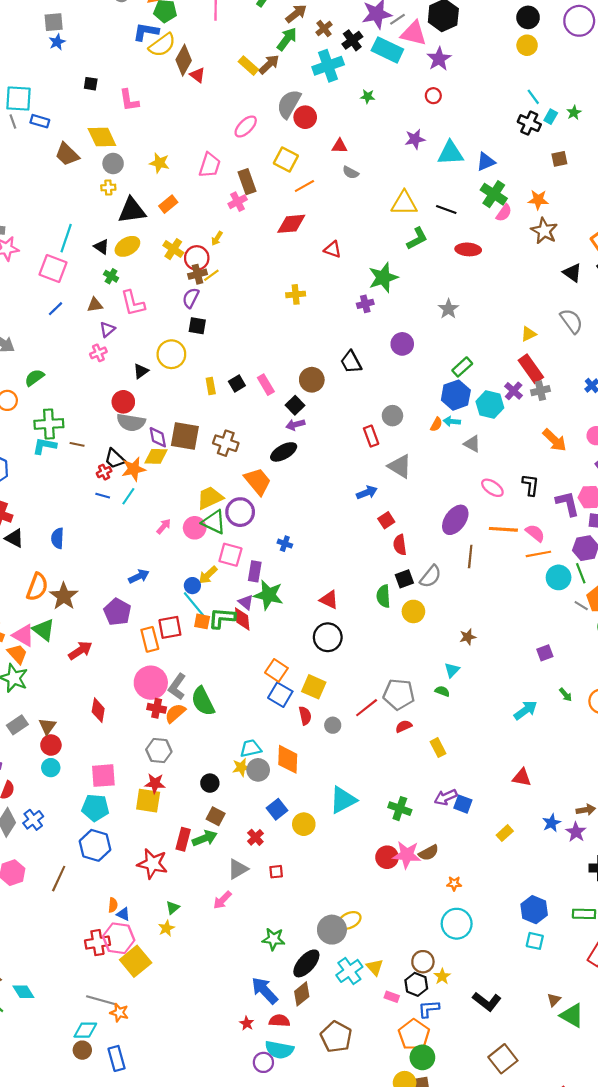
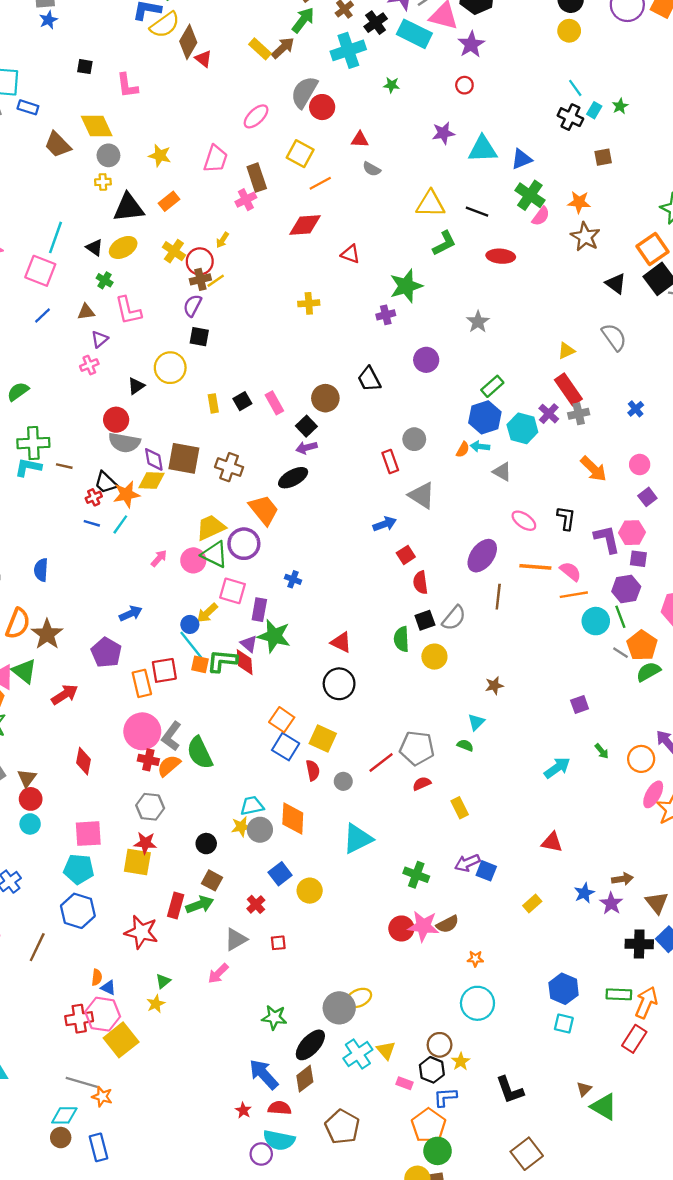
cyan triangle: (343, 800) -> (358, 839), moved
black L-shape: (487, 1001) -> (510, 1090), turned 32

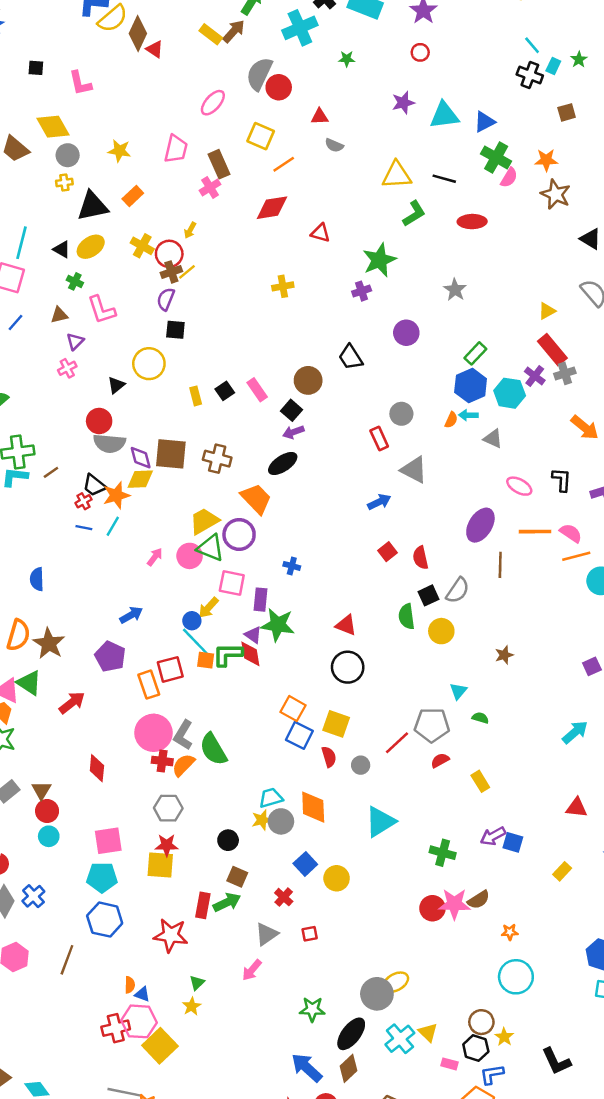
brown line: (64, 466) -> (51, 472), turned -42
red square: (406, 555) -> (387, 552), moved
cyan triangle: (476, 722) -> (458, 691), moved

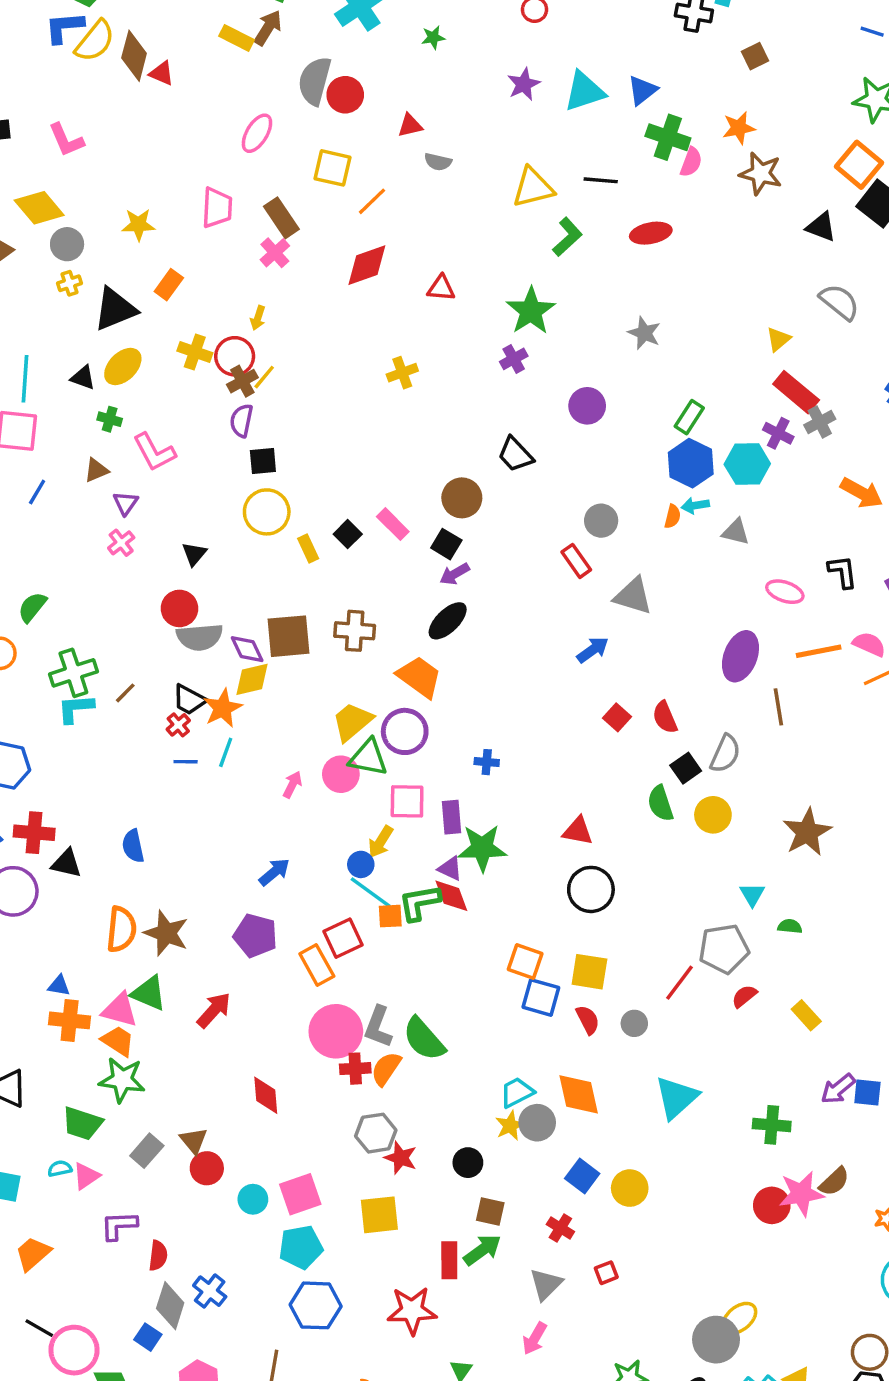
yellow circle: (149, 364) -> (267, 512), moved
brown star: (504, 655) -> (807, 832), size x1.8
cyan circle: (49, 836) -> (253, 1199), moved
red star: (167, 845) -> (401, 1158), moved, turned 30

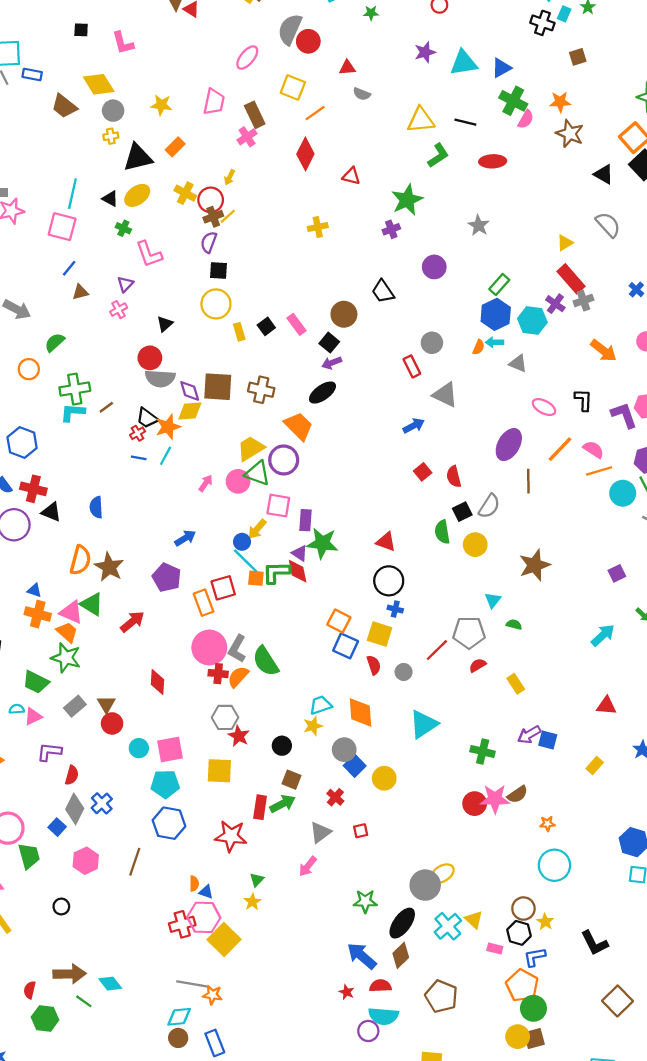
red diamond: (367, 265) -> (305, 154), turned -52
brown triangle: (96, 470) -> (80, 292), moved
orange line: (819, 651) -> (560, 449), turned -44
blue cross: (487, 762) -> (395, 609), moved
gray circle: (537, 1123) -> (344, 750), moved

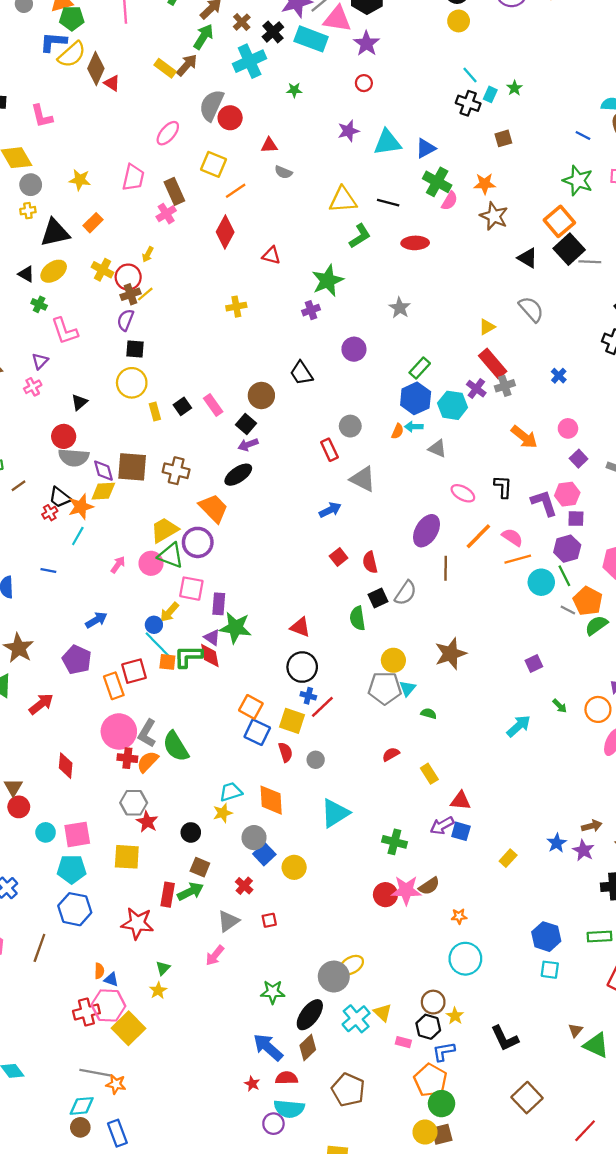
blue line: (139, 458) -> (48, 570), moved
yellow circle: (475, 545) -> (393, 660), moved
gray pentagon: (469, 633) -> (385, 688), moved
red line: (437, 650) -> (322, 707), moved
red triangle: (606, 706) -> (461, 801), moved

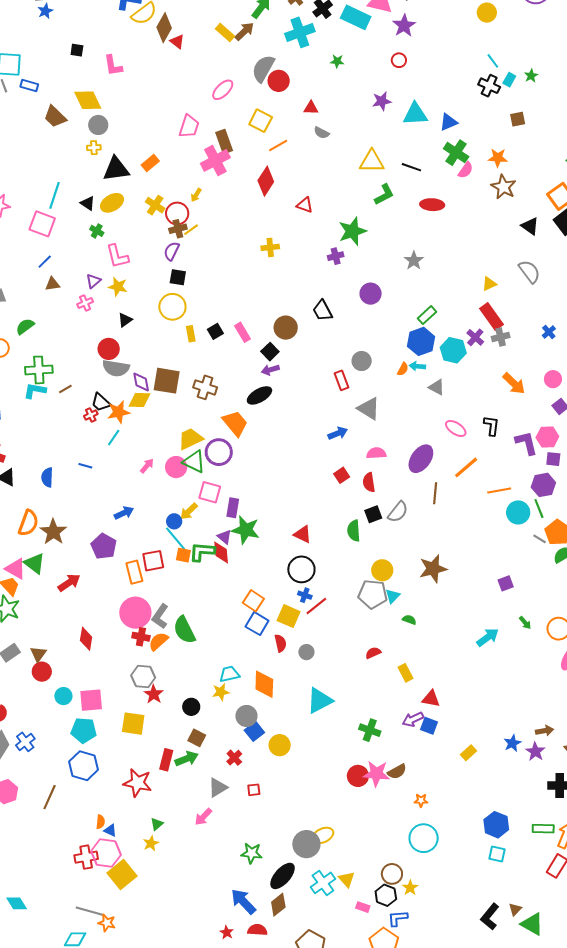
yellow star: (80, 180) -> (118, 287), moved
pink cross: (166, 214) -> (215, 160), size x1.6
pink semicircle: (512, 537) -> (376, 453), moved, turned -42
black L-shape: (505, 1038) -> (490, 917), moved, turned 60

